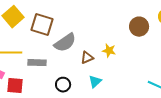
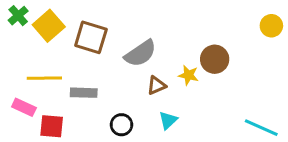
brown circle: (139, 27) -> (215, 59), moved
gray semicircle: (65, 43) -> (140, 53), moved

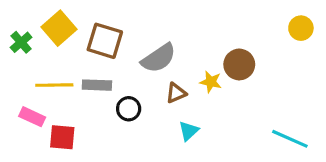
green cross: (18, 16) -> (21, 42), moved
gray rectangle: (84, 93) -> (97, 85), moved
black circle: (121, 125) -> (129, 109), moved

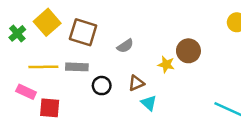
gray semicircle: (159, 58) -> (125, 46), size x0.6
brown triangle: (176, 93) -> (136, 83), moved
cyan triangle: (189, 131) -> (149, 103), turned -35

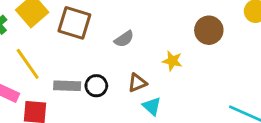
brown circle: (188, 51) -> (209, 30), moved
yellow line: (43, 67) -> (28, 64), turned 56
gray rectangle: (77, 67) -> (67, 86), moved

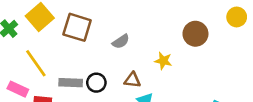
brown triangle: (137, 83) -> (132, 80), turned 30

